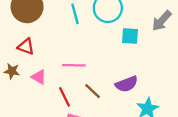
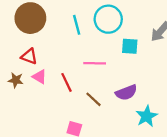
pink line: (74, 65) -> (95, 63), moved
pink triangle: (39, 77) -> (39, 77), moved
red line: (64, 97) -> (66, 82), moved

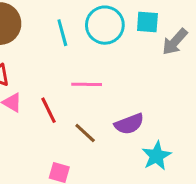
cyan square: (130, 46) -> (147, 22), moved

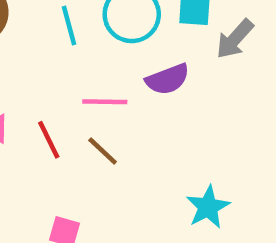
purple semicircle: (129, 124) -> (168, 79), moved
brown line: (85, 133) -> (103, 151), moved

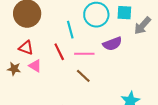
cyan line: (69, 25) -> (70, 30), moved
red line: (49, 140) -> (59, 52), moved

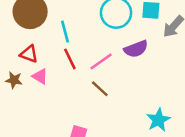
cyan line: (70, 30) -> (65, 32), moved
pink line: (84, 54) -> (101, 61), turned -36

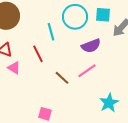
cyan line: (65, 32) -> (51, 32), moved
pink line: (101, 61) -> (87, 71), moved

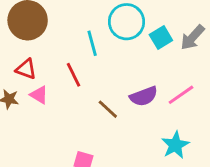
cyan square: (103, 15) -> (161, 37), moved, turned -35
purple semicircle: (91, 46) -> (144, 96), moved
pink line: (87, 71) -> (181, 95), moved

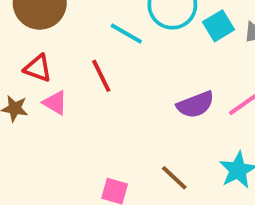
cyan line: (92, 43) -> (126, 33), turned -45
brown line: (108, 109) -> (174, 178), moved

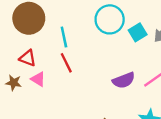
cyan line: (126, 33) -> (64, 37), moved, turned 48

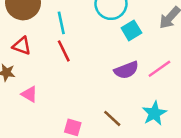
cyan square: (138, 32) -> (131, 30), moved
pink triangle: (38, 79) -> (29, 94), moved

